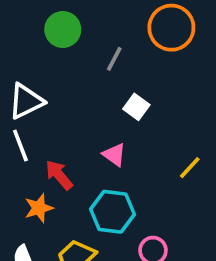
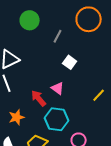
red arrow: (59, 175) -> (39, 98), moved

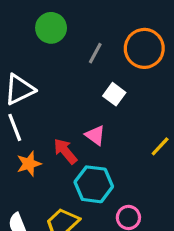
orange circle: (89, 19) -> (144, 48), moved
orange star: (17, 117) -> (29, 164), moved

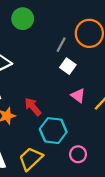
gray line: (95, 53) -> (61, 45), moved
pink triangle: (95, 135) -> (78, 95), moved

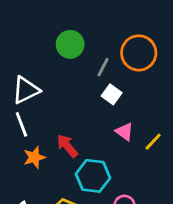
green circle: (23, 19) -> (70, 44), moved

